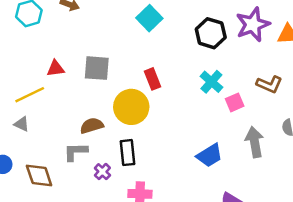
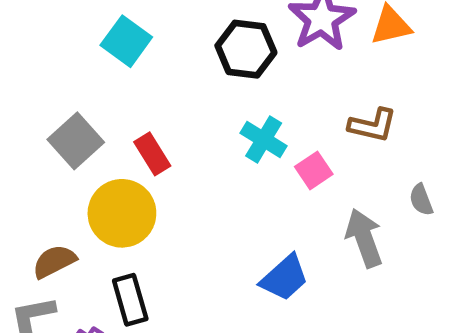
gray square: (97, 68) -> (76, 141), moved, turned -36

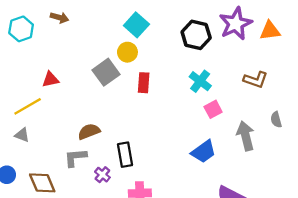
red rectangle: (152, 154) -> (144, 83), turned 30
pink square: (314, 170) -> (213, 109), moved
yellow circle: (122, 213) -> (127, 52), moved, size x0.6

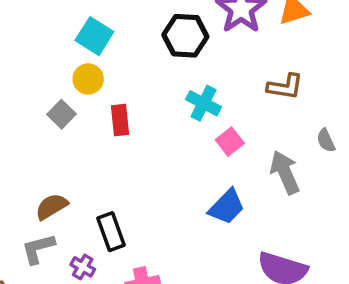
gray square: (106, 72) -> (61, 114), size x0.7

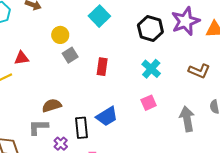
yellow circle: (88, 79) -> (60, 35), moved
pink square: (230, 142) -> (149, 103), moved
blue trapezoid: (227, 207) -> (107, 116), moved

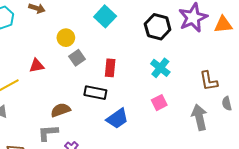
red triangle: (22, 58) -> (37, 66), moved
brown L-shape: (199, 71) -> (209, 81), moved, turned 60
black rectangle: (81, 128) -> (95, 93), moved, turned -70

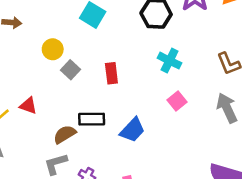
red triangle: (37, 66) -> (28, 106), moved, turned 42
black rectangle: (95, 93) -> (92, 119), moved

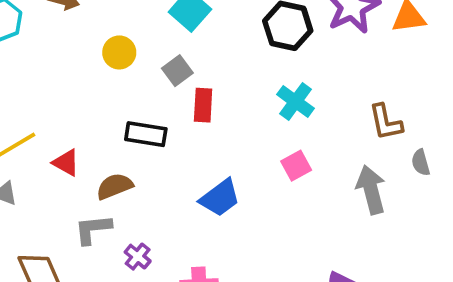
gray square: (71, 70) -> (177, 71), moved
red triangle: (28, 106) -> (66, 163), moved
black rectangle: (92, 119) -> (146, 134), moved

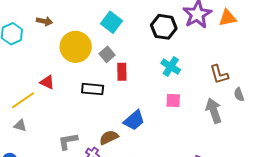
yellow circle: (119, 52) -> (76, 47), size x1.8
red triangle: (66, 163) -> (47, 82), moved
pink square: (296, 166) -> (173, 100), turned 35
brown semicircle: (115, 186) -> (109, 137), moved

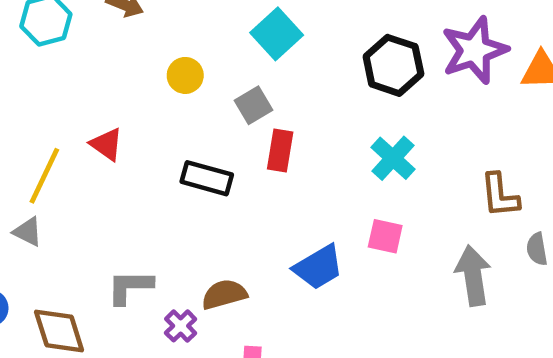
yellow circle: (76, 47) -> (185, 75), size x0.5
yellow line: (23, 100) -> (44, 176), turned -40
blue trapezoid: (134, 120) -> (318, 267), moved

